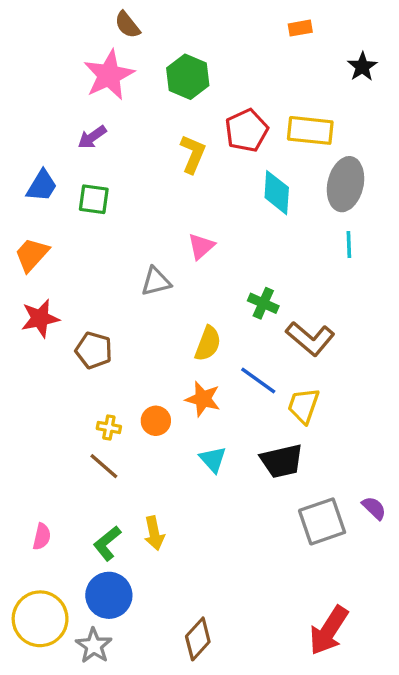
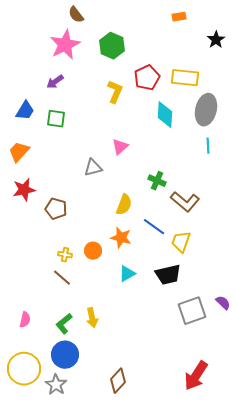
cyan triangle: (213, 459) -> (127, 274), turned 42

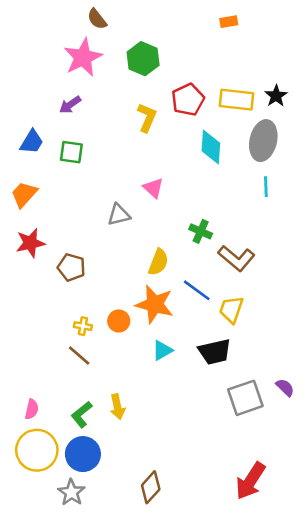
black star: (216, 40) -> (276, 96), moved
pink triangle: (120, 147) -> (153, 188), turned -36
orange star: (121, 238) -> (155, 304), size x1.4
yellow circle: (24, 369) -> (37, 450), moved

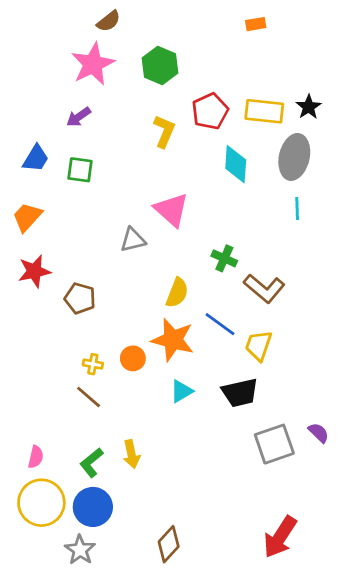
brown semicircle: (97, 19) -> (109, 21), turned -90
pink triangle: (153, 188) -> (171, 210), size x1.5

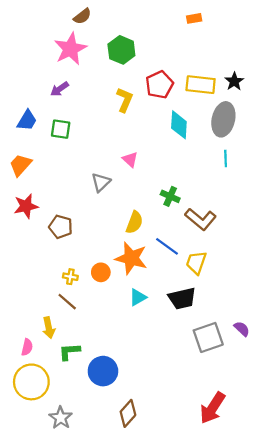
pink triangle: (171, 210) -> (130, 159), size x0.6
gray triangle: (133, 240) -> (101, 182), turned -30
yellow arrow: (131, 454) -> (49, 328), moved
green L-shape: (91, 463) -> (69, 352), turned 35
blue circle: (93, 507) -> (103, 371), moved

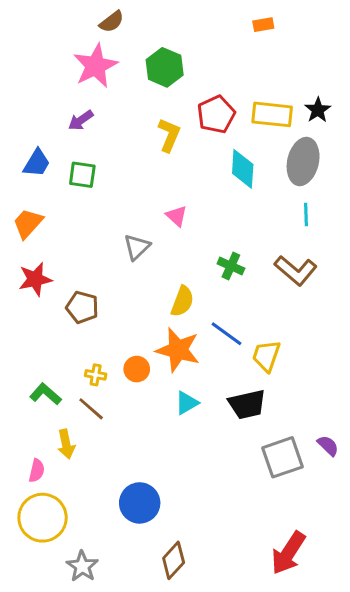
brown L-shape: (201, 219) -> (296, 270), moved
green L-shape: (69, 352) -> (45, 394), moved, turned 45

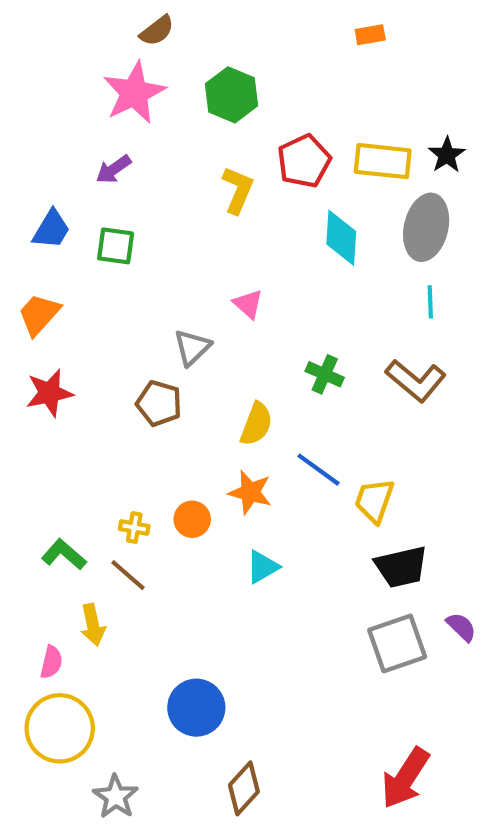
brown pentagon: (82, 307) -> (159, 403), moved
orange star: (178, 350) -> (250, 492), size x0.7
black trapezoid: (247, 404) -> (401, 567), moved

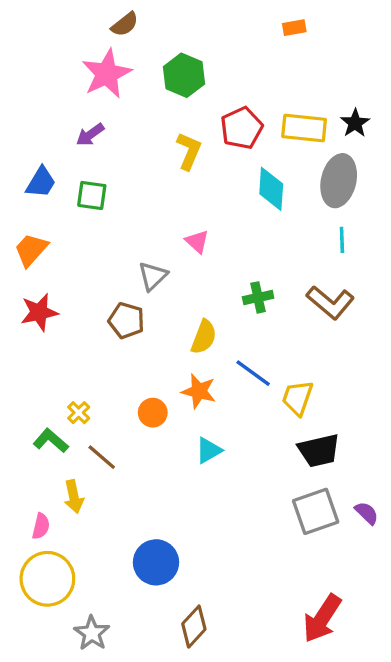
green cross: (325, 374) -> (258, 297), turned -36
yellow cross: (134, 528) -> (79, 413), moved, turned 35
purple semicircle: (461, 627) -> (367, 513), moved

